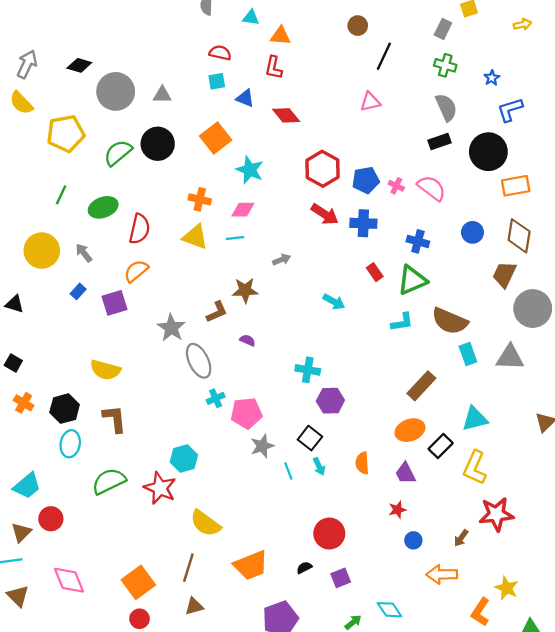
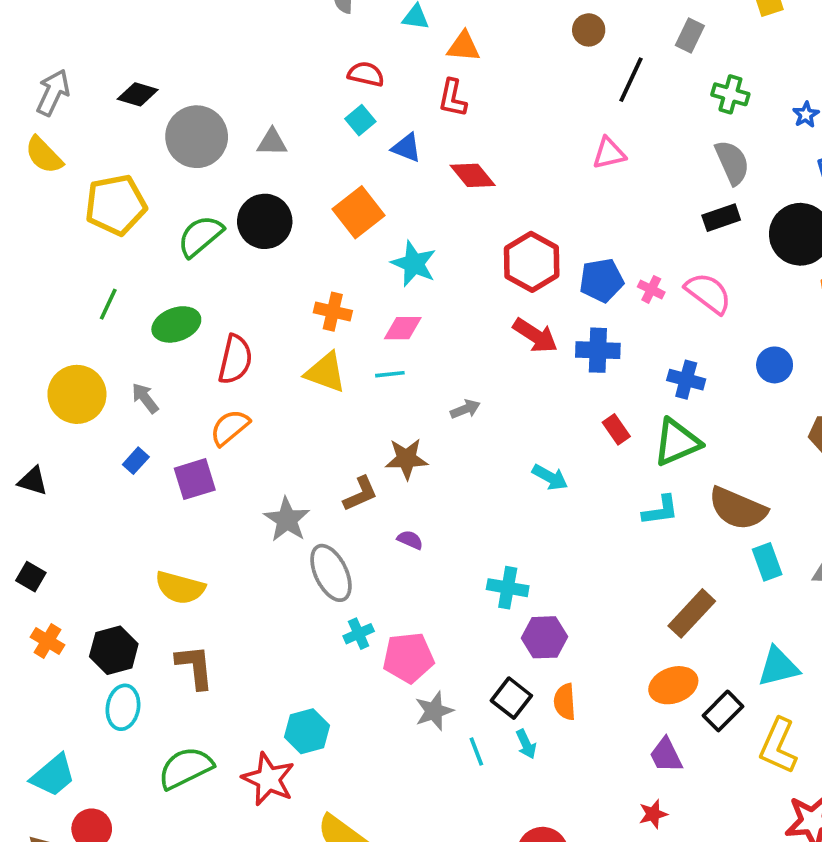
gray rectangle: (443, 29) -> (690, 35), moved
cyan square: (217, 81) -> (360, 120), turned -30
orange semicircle: (362, 463) -> (565, 702), moved

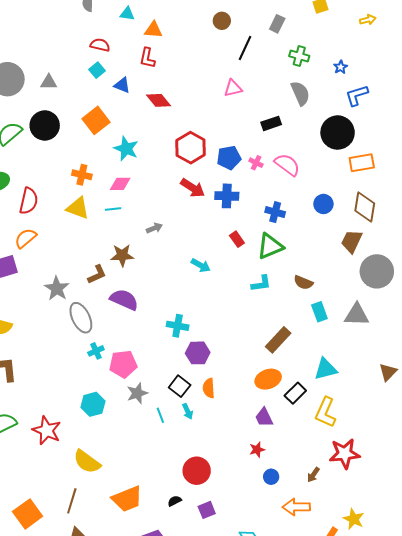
black rectangle: (721, 218) -> (271, 123), moved
brown semicircle: (738, 509) -> (303, 282), size x0.6
purple semicircle: (410, 540) -> (124, 300), size x2.0
cyan hexagon: (307, 731) -> (93, 404), moved

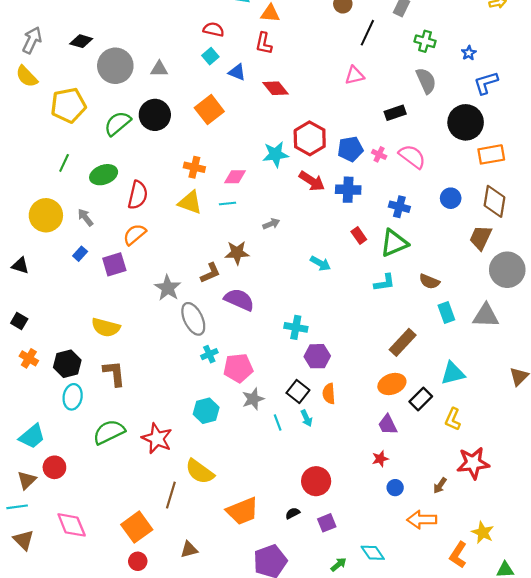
cyan star: (126, 149) -> (276, 154), moved, turned -30
yellow L-shape: (325, 412) -> (453, 419), size x0.7
brown line: (72, 501) -> (171, 495), moved

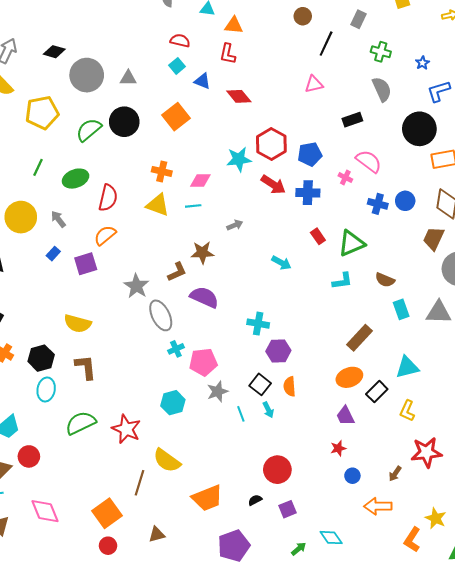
pink cross: (379, 154) -> (345, 177), moved
blue cross: (399, 207) -> (378, 204), moved

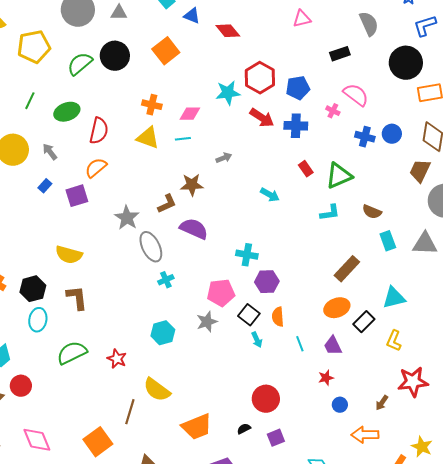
pink pentagon: (203, 362) -> (221, 293), moved
cyan line: (241, 414) -> (300, 344), moved
red star: (126, 429) -> (117, 359), size x0.7

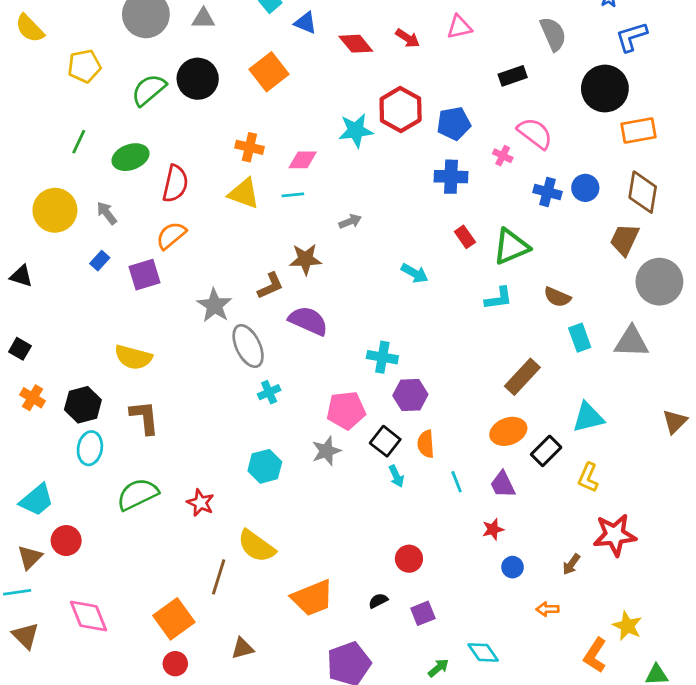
yellow pentagon: (34, 47) -> (84, 66), size x0.7
red arrow: (262, 118) -> (408, 38), moved, size x0.7
red circle: (266, 399) -> (409, 559), size x0.7
orange arrow: (365, 435) -> (548, 609), size x0.6

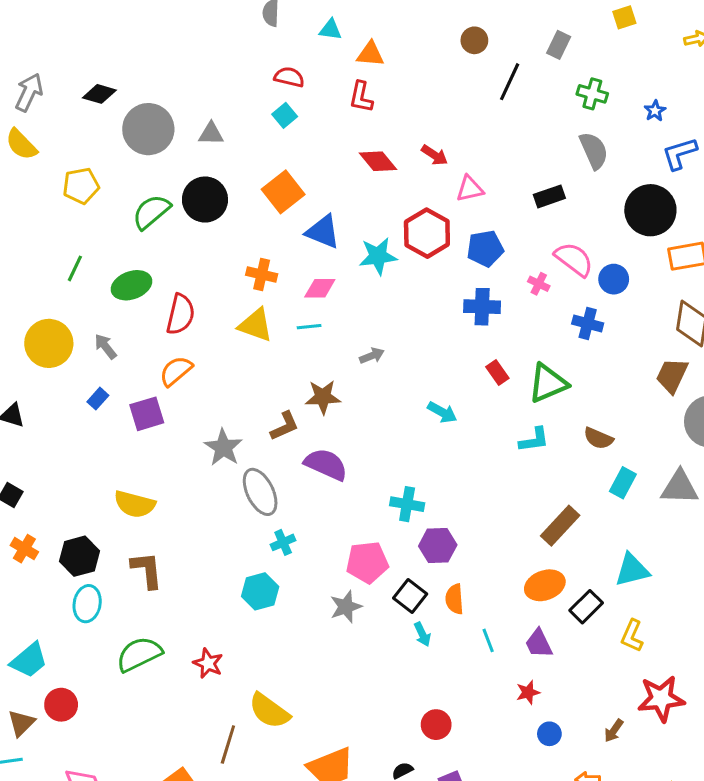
blue triangle: (305, 23) -> (323, 232), moved, size x1.4
pink triangle: (459, 27) -> (470, 189), moved
blue circle: (585, 188) -> (614, 279), moved
cyan rectangle: (580, 338) -> (623, 483), turned 48
cyan hexagon: (265, 466) -> (260, 591), moved

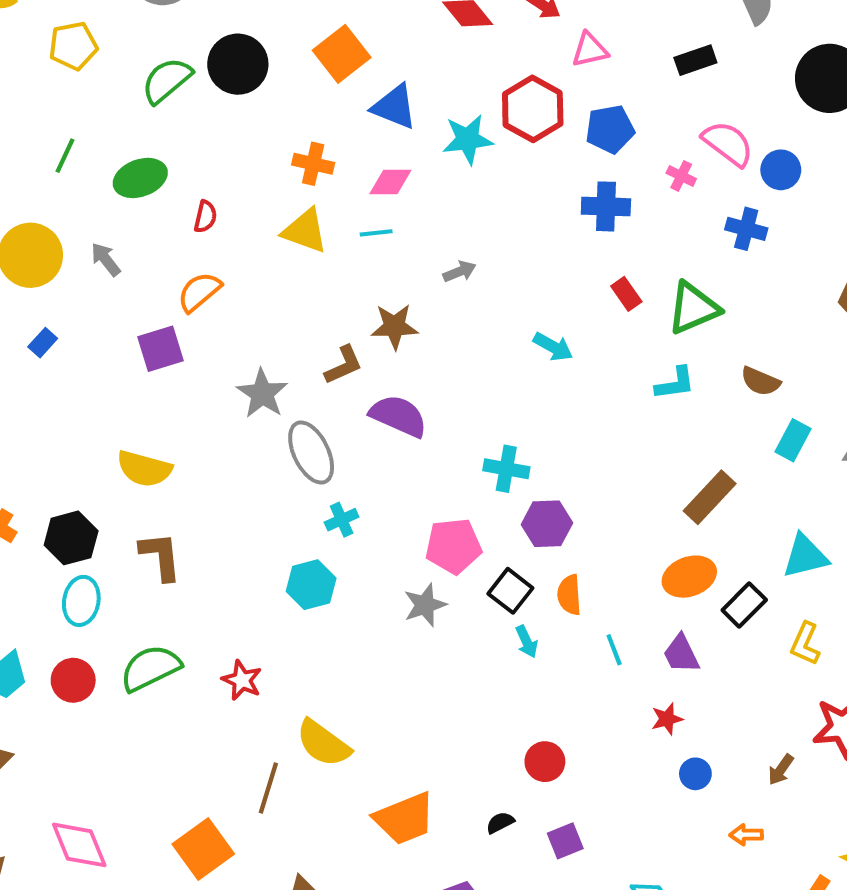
red semicircle: (180, 314) -> (205, 217), size x0.6
blue rectangle: (98, 399) -> (43, 343), moved
red circle: (61, 705) -> (73, 680), moved

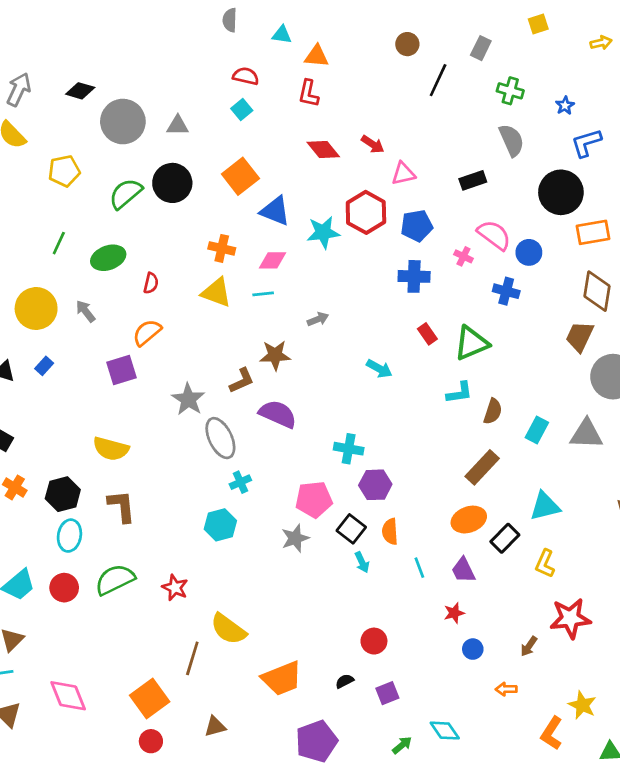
brown semicircle: (760, 381) -> (493, 411), moved, turned -95

